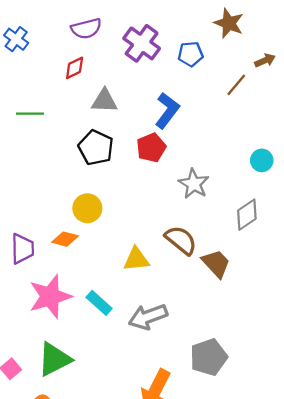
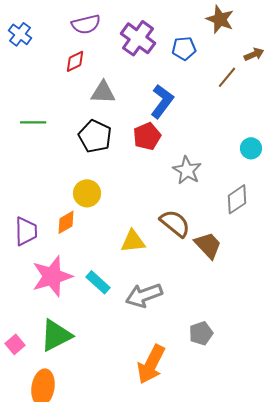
green line: (30, 114) -> (33, 122), moved
orange diamond: (65, 239) -> (66, 222), turned -45
gray pentagon: (209, 357) -> (201, 333), size x0.7

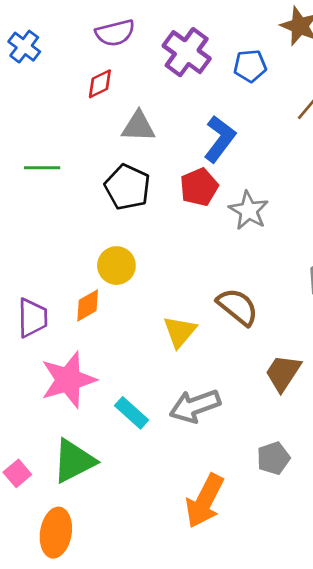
gray star: (187, 170) -> (249, 210), moved
yellow triangle: (133, 241) -> (180, 332), turned -44
brown trapezoid: (208, 245) -> (283, 373), moved, turned -104
cyan rectangle: (98, 282) -> (132, 413), moved

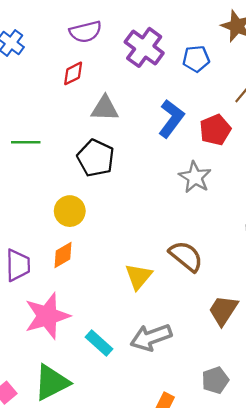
red pentagon: (199, 187) -> (215, 130), moved
yellow circle: (116, 266) -> (70, 211), moved

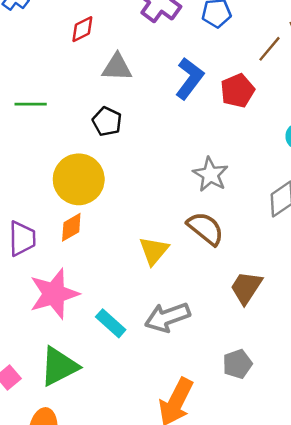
black pentagon: (96, 158) -> (107, 121), size x0.7
gray star: (195, 177) -> (210, 174), moved
yellow circle: (70, 211) -> (79, 179), size x1.5

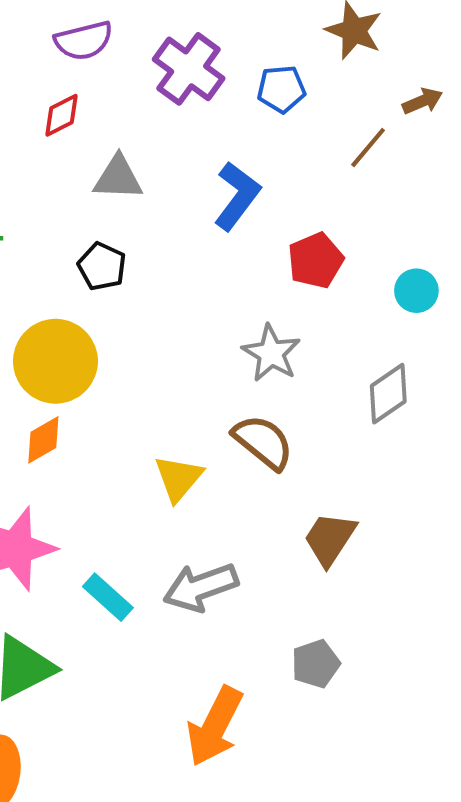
red pentagon: (237, 91) -> (316, 260), moved

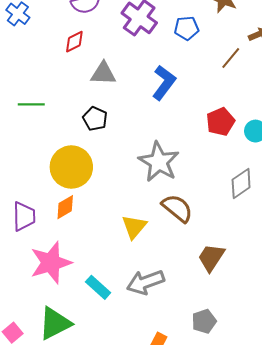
red pentagon: (316, 260) -> (220, 122), moved
gray star: (271, 353) -> (159, 162), moved, size x1.4

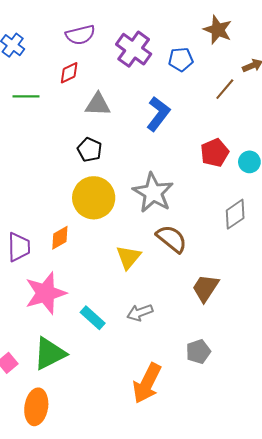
green line: (31, 104) -> (26, 96), moved
yellow circle: (71, 167) -> (94, 198), moved
gray arrow: (145, 282) -> (140, 313), size x0.7

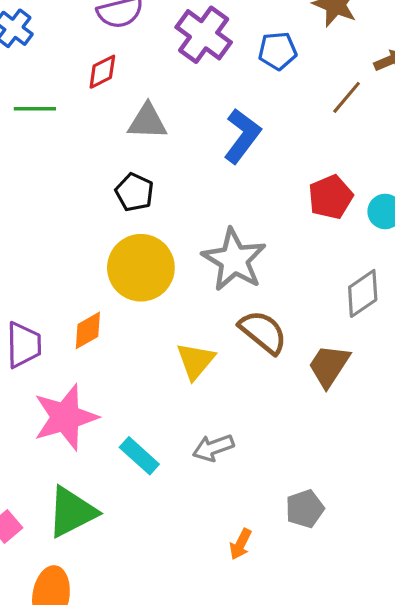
brown trapezoid: (205, 288) -> (329, 366), moved
orange arrow: (147, 383) -> (241, 544), moved, size x0.5

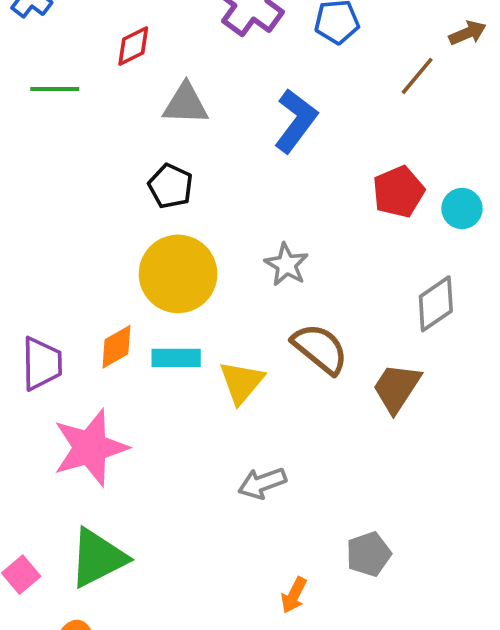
gray star: (234, 260) -> (286, 265), size x0.6
cyan rectangle: (139, 456) -> (176, 358), moved, turned -42

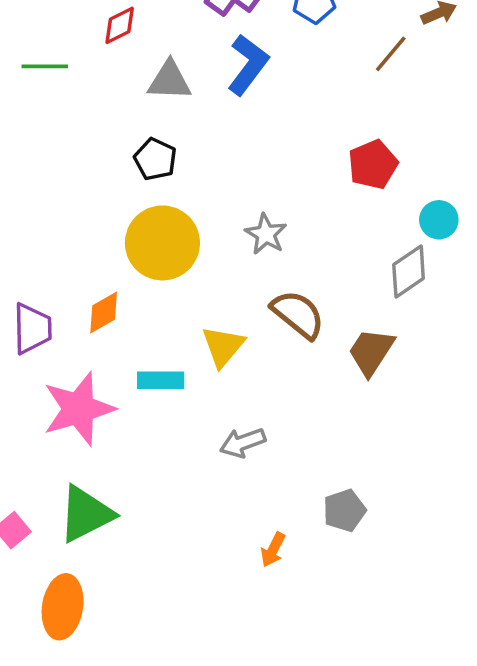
blue L-shape: (296, 121) -> (248, 65), moved
cyan circle: (462, 209) -> (439, 220), moved
cyan rectangle: (176, 358) -> (161, 380), moved

